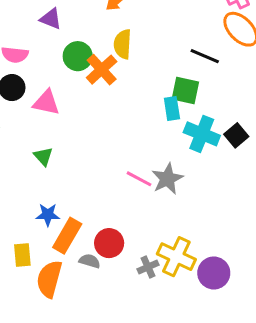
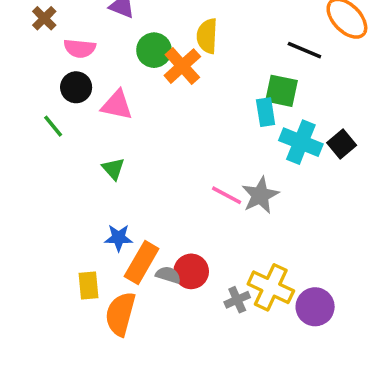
gray semicircle: (90, 261) -> (168, 275), moved

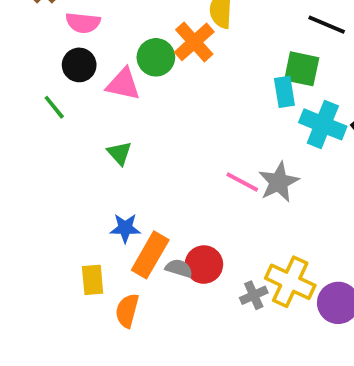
green circle: (154, 50) -> (156, 57), moved
orange semicircle: (120, 314) -> (127, 311), size x0.7

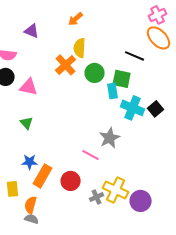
green circle: (156, 57) -> (95, 73), moved
pink line: (242, 182) -> (91, 155), moved
gray semicircle: (179, 268) -> (32, 219), moved

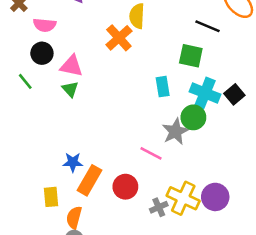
green circle: (95, 73) -> (193, 117), moved
cyan rectangle: (113, 91) -> (163, 87), moved
green triangle: (27, 123) -> (70, 89), moved
purple circle: (141, 201) -> (215, 197), moved

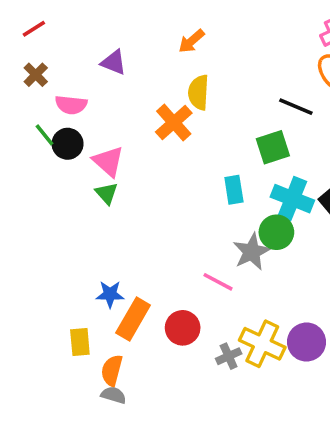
green square: (191, 56) -> (273, 147), turned -30
pink triangle: (71, 66) -> (108, 161), turned 30
green line: (25, 81) -> (45, 135), moved

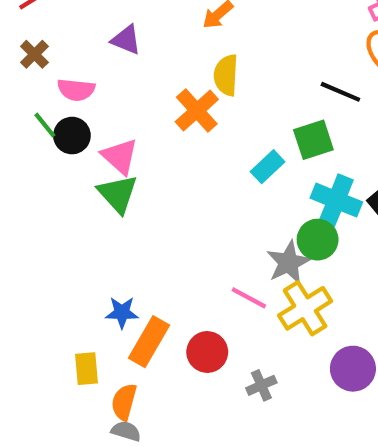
cyan rectangle: (234, 190) -> (268, 167), moved, turned 56
green triangle: (106, 193) -> (118, 194), size x1.5
yellow cross: (262, 344) -> (305, 308), moved, turned 33

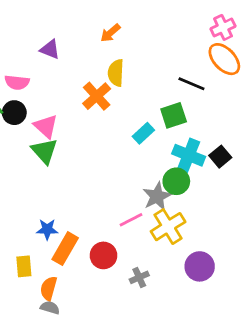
pink line: (249, 298) -> (131, 220), turned -55

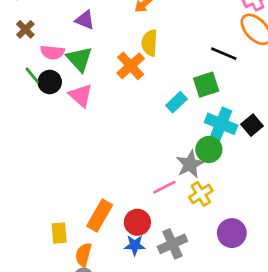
green triangle: (44, 151) -> (79, 59), moved
yellow cross: (168, 227) -> (201, 194), size x0.7
blue star: (47, 229) -> (135, 245), moved
gray cross: (139, 277) -> (172, 244), size x1.5

